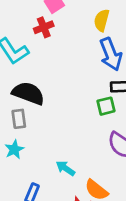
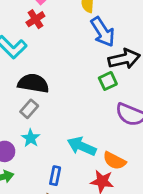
gray rectangle: (19, 119) -> (29, 109), turned 60
cyan arrow: (66, 168) -> (82, 146), size x1.5

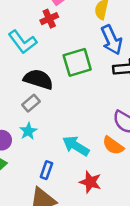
green square: (108, 81) -> (77, 62), moved, size x1.6
orange semicircle: (114, 161) -> (113, 146), moved

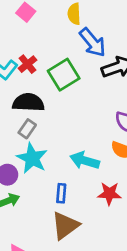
red cross: (49, 19) -> (27, 64), moved
cyan star: (28, 131) -> (32, 158), size x1.6

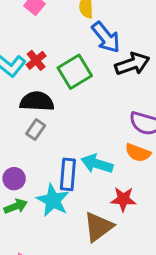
cyan star: (32, 158) -> (53, 200), moved
blue rectangle: (61, 193) -> (68, 174), moved, size x1.5
brown triangle: (65, 226) -> (98, 227), moved

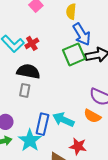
green square: (75, 72) -> (74, 54), moved
gray rectangle: (36, 130) -> (25, 90), turned -32

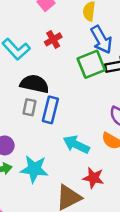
red cross: (32, 43) -> (53, 39), moved
blue rectangle: (42, 124) -> (50, 110), moved
cyan star: (30, 140) -> (34, 169), turned -30

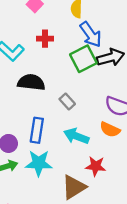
red cross: (53, 39) -> (45, 39), turned 35
gray rectangle: (29, 107) -> (67, 102), moved, turned -49
blue rectangle: (50, 110) -> (37, 130), moved

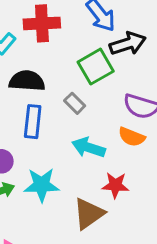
red cross: (45, 39) -> (42, 23), size x1.6
green square: (83, 59) -> (96, 67), moved
blue rectangle: (37, 130) -> (33, 122), moved

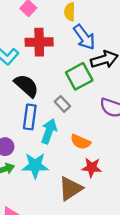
black semicircle: (27, 81) -> (26, 86), turned 36
orange semicircle: (132, 137) -> (81, 142), moved
cyan arrow: (89, 148) -> (49, 131), moved, turned 90

